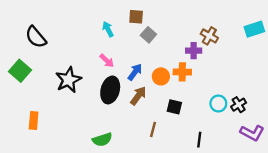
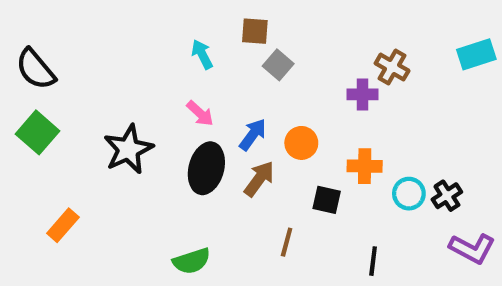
black semicircle: (36, 37) -> (35, 69), moved
orange cross: (182, 72) -> (365, 166), moved
orange rectangle: (34, 120) -> (63, 225), turned 36

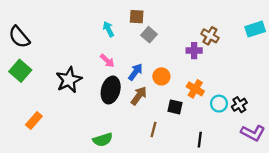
orange cross: (365, 166) -> (195, 89), turned 30

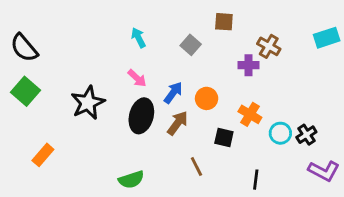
brown square: (137, 17) -> (224, 22), moved
brown line: (154, 130) -> (196, 167), turned -42

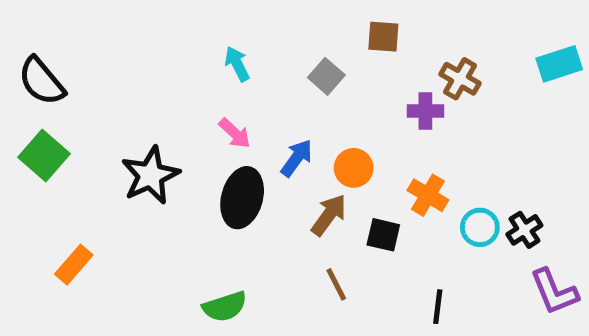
brown arrow: (178, 123) -> (329, 215), moved
purple L-shape: (324, 171) -> (554, 292), turned 40

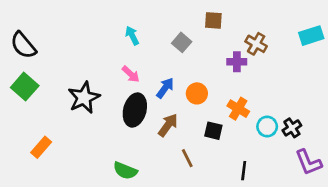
brown arrow: (329, 215) -> (168, 125), moved
green semicircle: (225, 307) -> (125, 171), turned 40

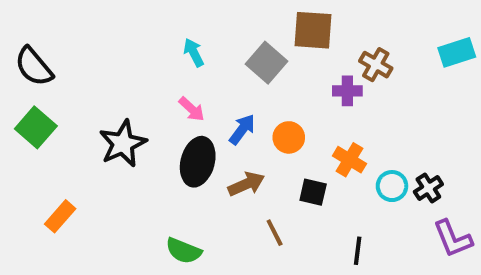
brown square: (213, 20) -> (313, 30), size x1.5
gray square: (182, 42) -> (267, 63), size x1.4
brown arrow: (168, 125) -> (246, 184), turned 30

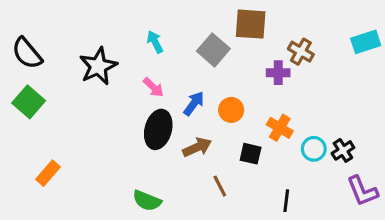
black star: (123, 144) -> (98, 66), moved

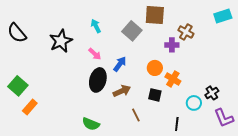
cyan rectangle: (366, 42) -> (223, 16), moved
green square: (29, 102) -> (18, 86), moved
orange circle: (231, 110) -> (155, 68), moved
cyan circle: (314, 149) -> (194, 103), moved

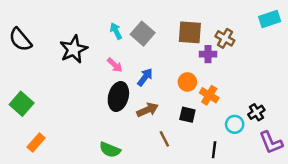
brown square: (155, 15) -> (190, 32), moved
gray square: (132, 31) -> (143, 34), moved
orange rectangle: (30, 107) -> (36, 142), moved

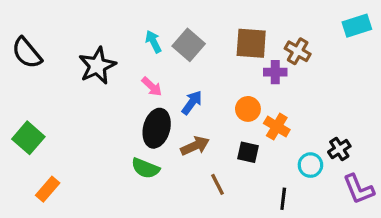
green semicircle: (110, 150) -> (145, 168), moved

